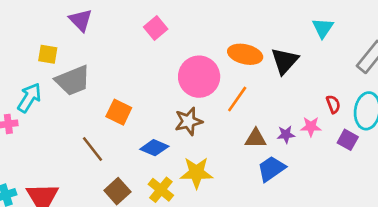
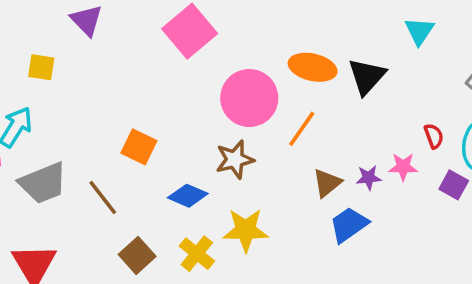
pink square: (156, 28) -> (190, 31), size x1.6
gray trapezoid: (73, 81) -> (43, 183), moved
brown triangle: (256, 138) -> (327, 183), turned -40

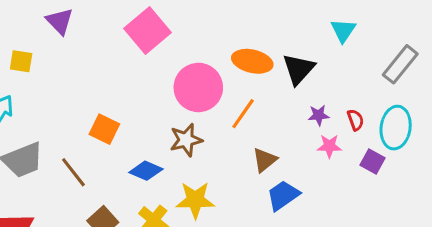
purple star: (369, 178) -> (319, 115), moved

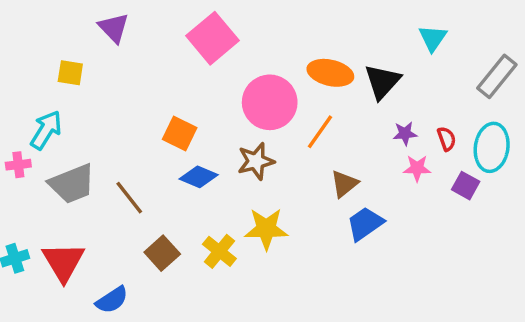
orange square: (104, 129) -> (180, 134), moved
blue diamond: (146, 171) -> (199, 177), moved

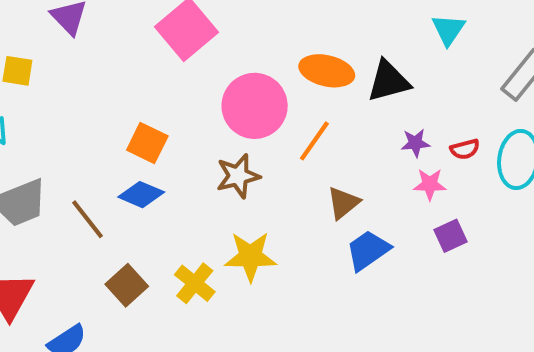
black triangle: (382, 81) -> (389, 81), turned 33
red semicircle: (447, 139) -> (465, 149), turned 95
blue diamond: (199, 177) -> (141, 195), moved
purple square: (466, 186) -> (450, 236), moved, turned 36

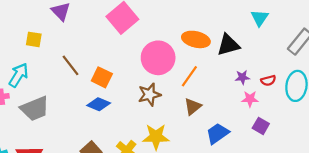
brown triangle: (343, 203) -> (193, 106), moved
brown line: (88, 219) -> (70, 65), moved
purple square: (450, 236) -> (261, 126), turned -35

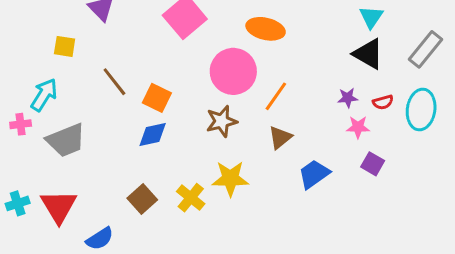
orange ellipse: (196, 39) -> (266, 29), moved
black triangle: (228, 45) -> (368, 54), moved, turned 45
blue diamond: (99, 104) -> (153, 134), turned -35

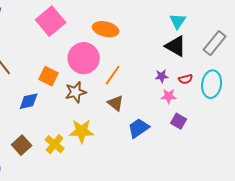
orange square: (157, 98) -> (49, 76), moved
brown triangle: (280, 137) -> (116, 103), turned -42

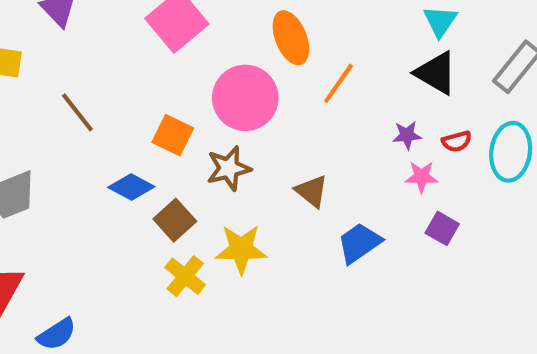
orange ellipse: (106, 29) -> (291, 38), turned 55
orange line: (113, 75) -> (339, 83), moved
blue diamond: (29, 101) -> (131, 187), turned 40
brown square: (22, 145) -> (175, 220), moved

